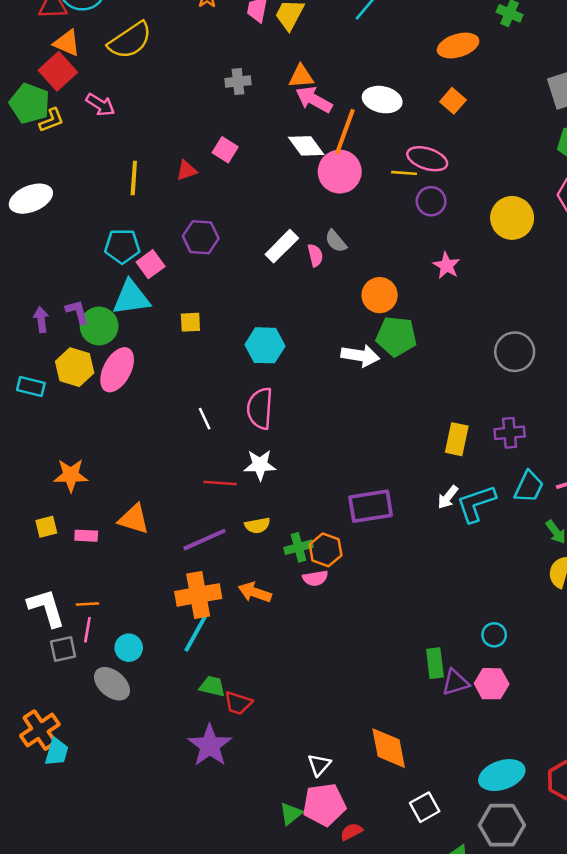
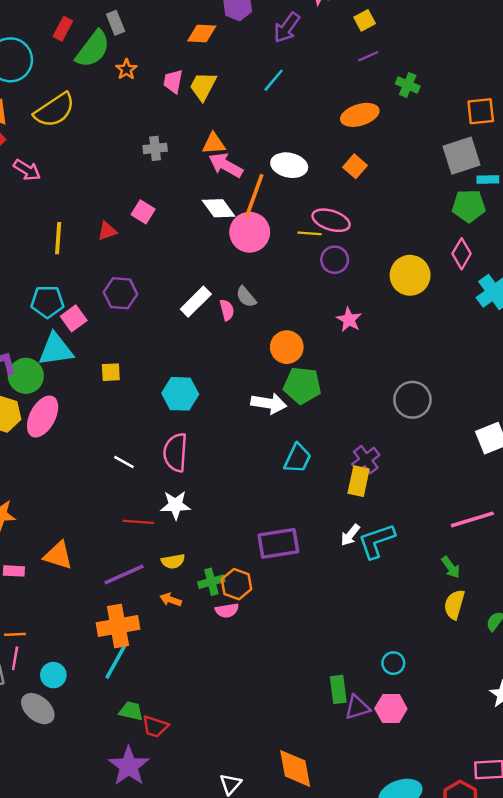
white line: (205, 419) -> (124, 462), turned -36
purple cross: (510, 433) -> (366, 460), moved, turned -32
cyan trapezoid: (529, 487) -> (298, 458), moved
orange arrow: (255, 592) -> (171, 600), moved, size x0.7

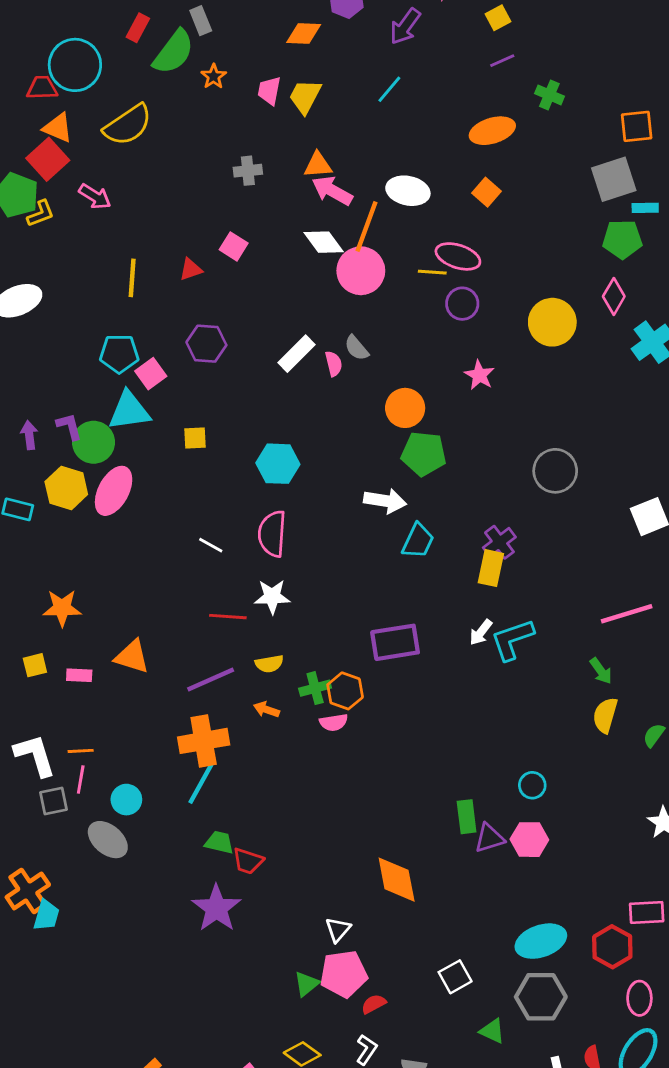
white arrow: (269, 403) -> (385, 501), moved
orange diamond: (295, 768) -> (397, 880), moved

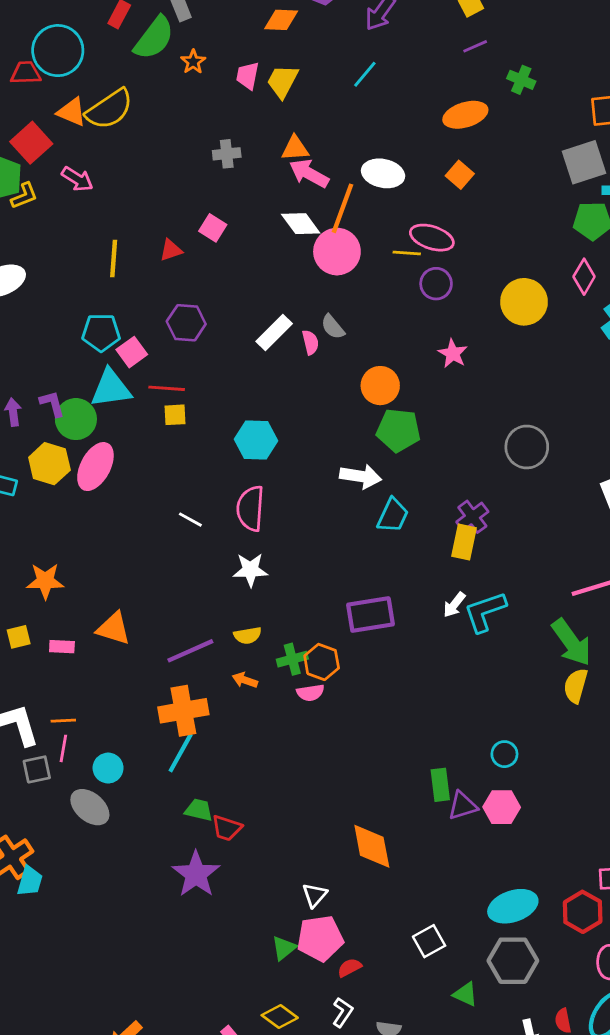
orange triangle: (58, 128) -> (72, 112), moved
red line: (228, 617) -> (167, 388), moved
green arrow: (601, 671) -> (571, 642), size x1.8

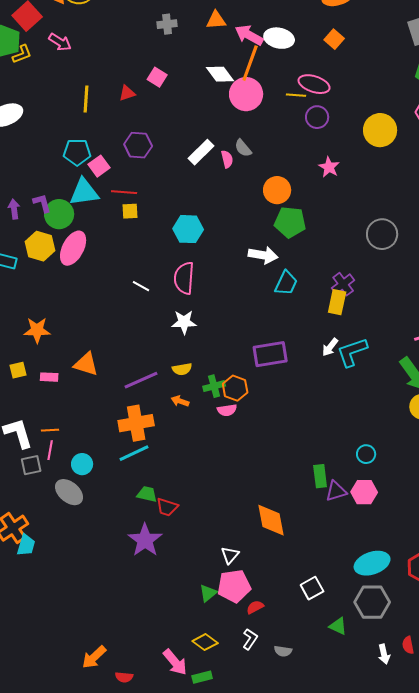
pink arrow: (309, 173) -> (249, 35), moved
cyan line: (181, 753) -> (134, 453), turned 36

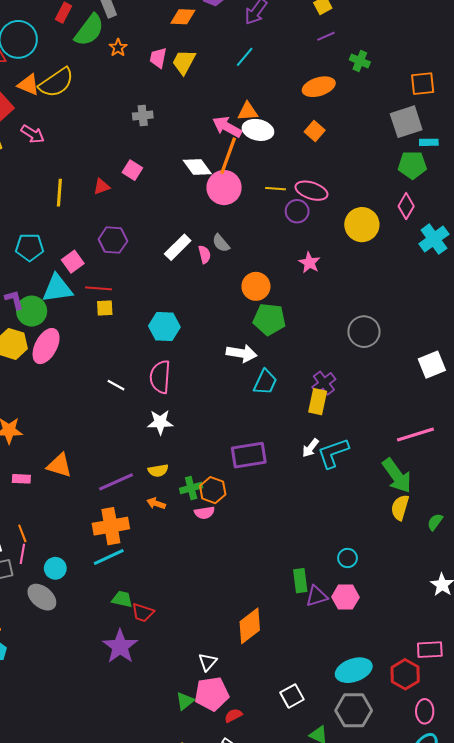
orange triangle: (216, 20) -> (248, 111), moved
pink ellipse: (314, 84) -> (311, 191), moved
cyan pentagon: (77, 152) -> (30, 247), moved
orange line: (50, 430) -> (22, 533), turned 72
orange diamond: (271, 520) -> (250, 626), turned 63

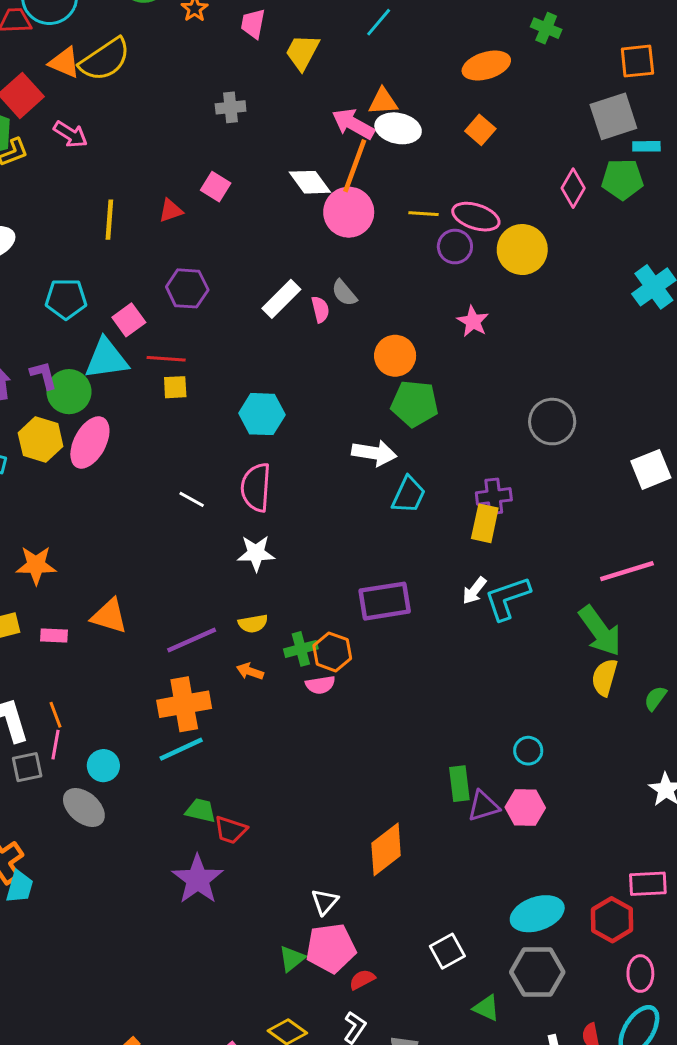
yellow trapezoid: (184, 62) -> (302, 52), moved
pink diamond: (406, 206) -> (573, 188), moved
yellow circle: (362, 225) -> (522, 250), moved
purple cross: (324, 383) -> (494, 496), turned 30

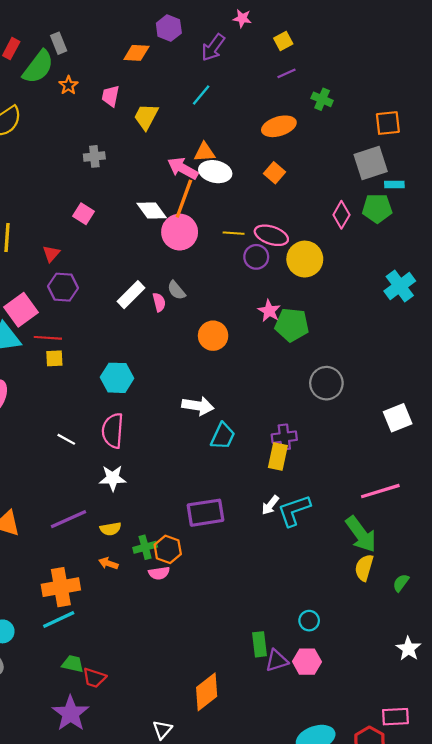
red triangle: (171, 211) -> (51, 254), moved, turned -30
pink square: (129, 320) -> (21, 310), size x1.4
green pentagon: (415, 404) -> (292, 325), moved
purple line: (192, 640) -> (68, 519), moved

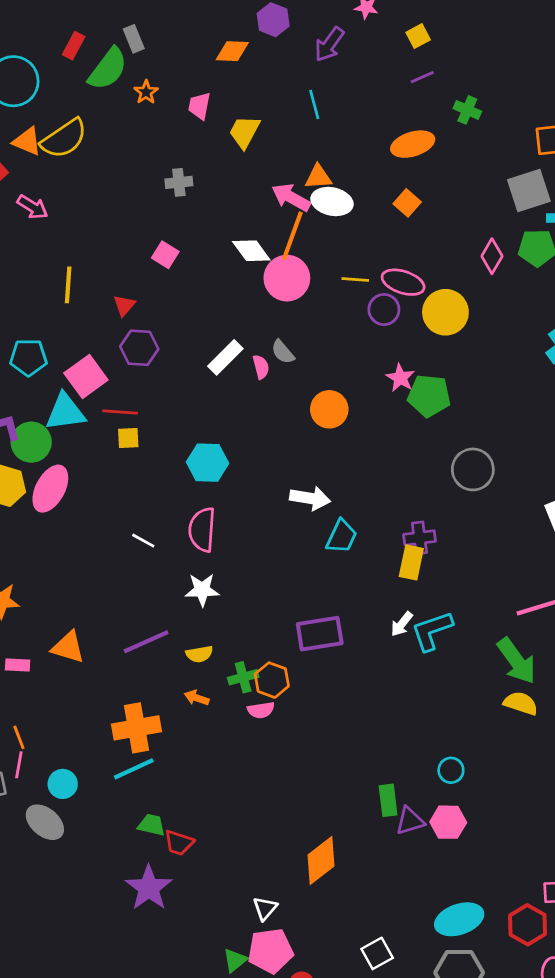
cyan line: (201, 95) -> (314, 104), turned -55
yellow semicircle: (364, 568) -> (521, 703), turned 92

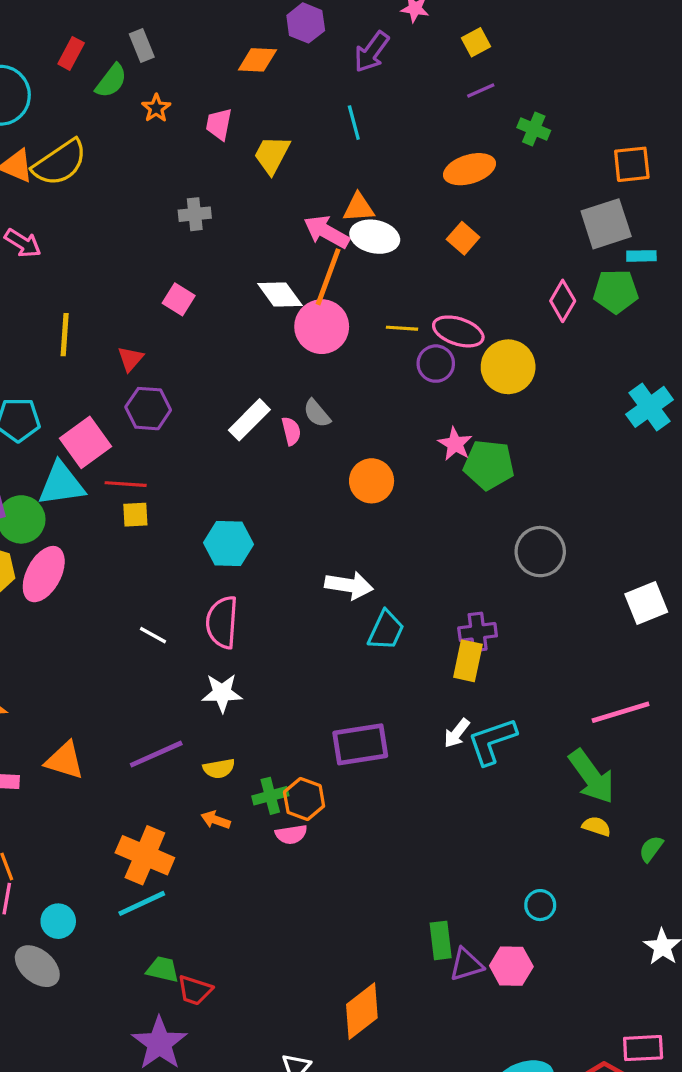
green semicircle: (108, 69) -> (111, 81), size x0.7
yellow semicircle: (521, 703) -> (596, 826), size x0.7
orange cross: (136, 728) -> (145, 855), turned 33
cyan circle: (451, 770) -> (540, 905), moved

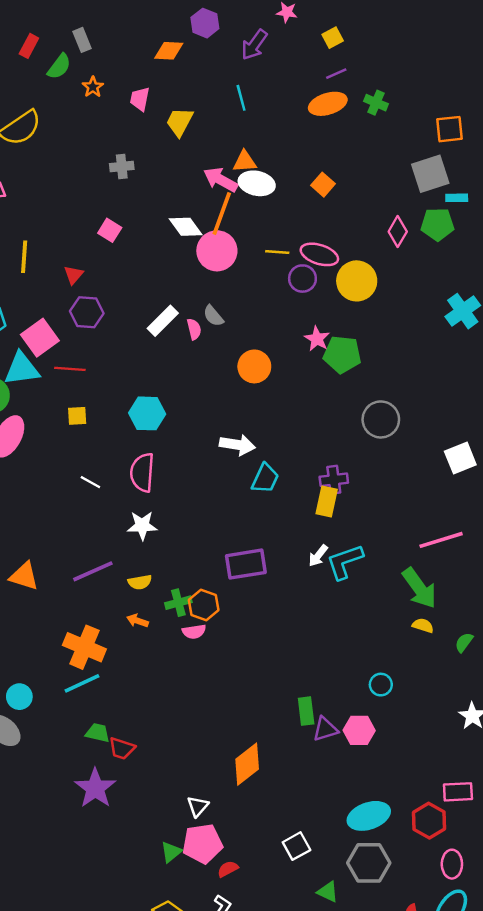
orange ellipse: (470, 169) -> (328, 104), moved
yellow square: (135, 515) -> (77, 416), moved

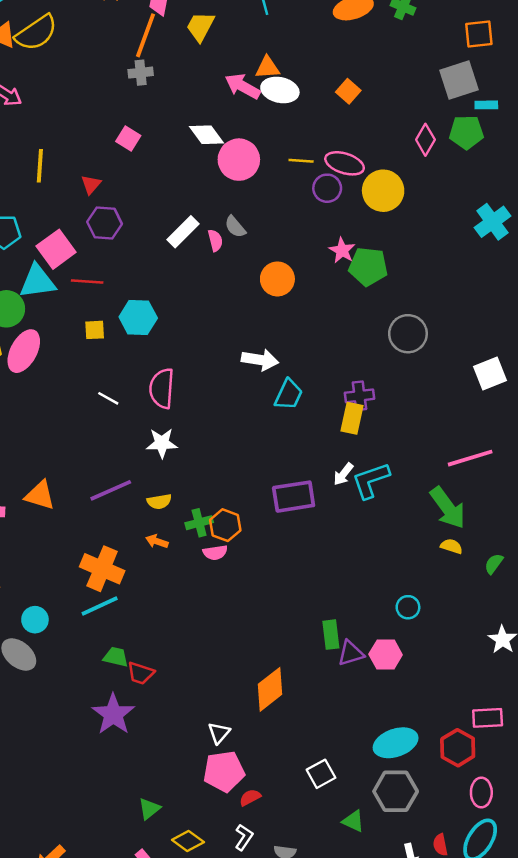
orange line: (222, 213) -> (146, 35), moved
cyan hexagon: (147, 413) -> (138, 318), moved
purple rectangle: (246, 564) -> (294, 497), moved
green triangle: (171, 852) -> (149, 809), moved

